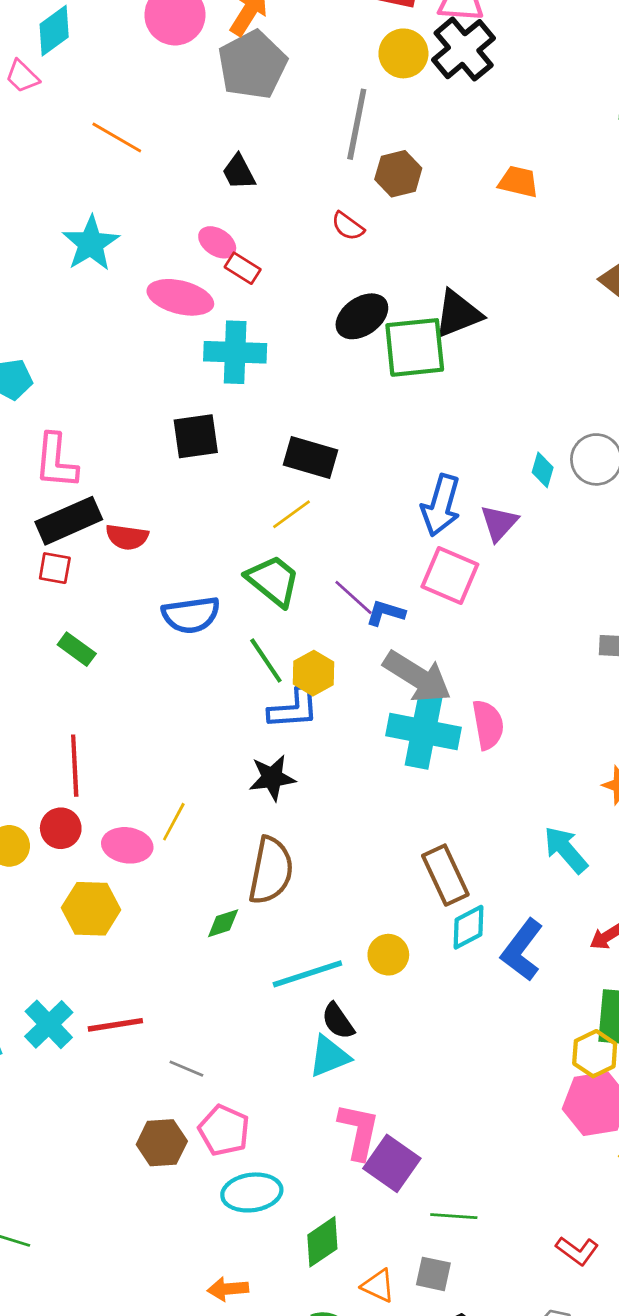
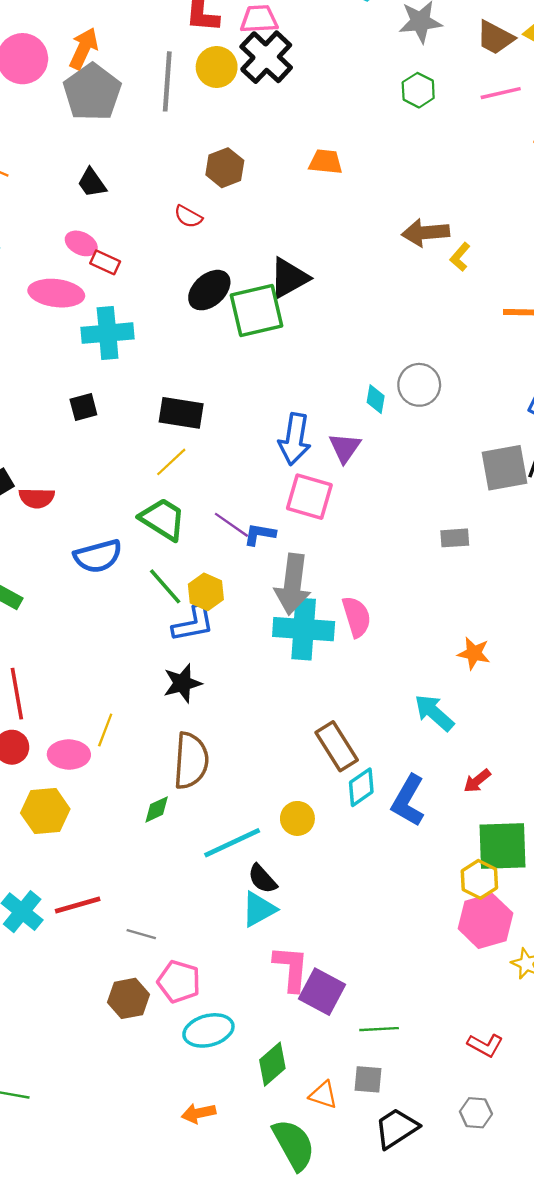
gray line: (357, 124) -> (167, 81), moved
black square: (196, 436) -> (83, 407), size x0.7
gray arrow: (417, 677) -> (293, 584), turned 72

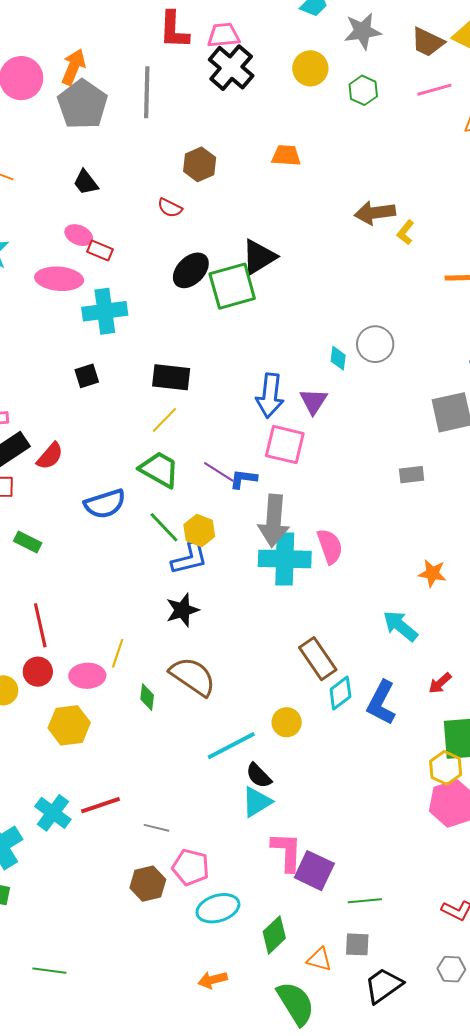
yellow circle: (217, 67) -> (310, 68), moved
red semicircle: (37, 498) -> (50, 456), turned -48
brown semicircle: (191, 761) -> (193, 676), turned -57
green diamond: (157, 809) -> (147, 697), moved, turned -56

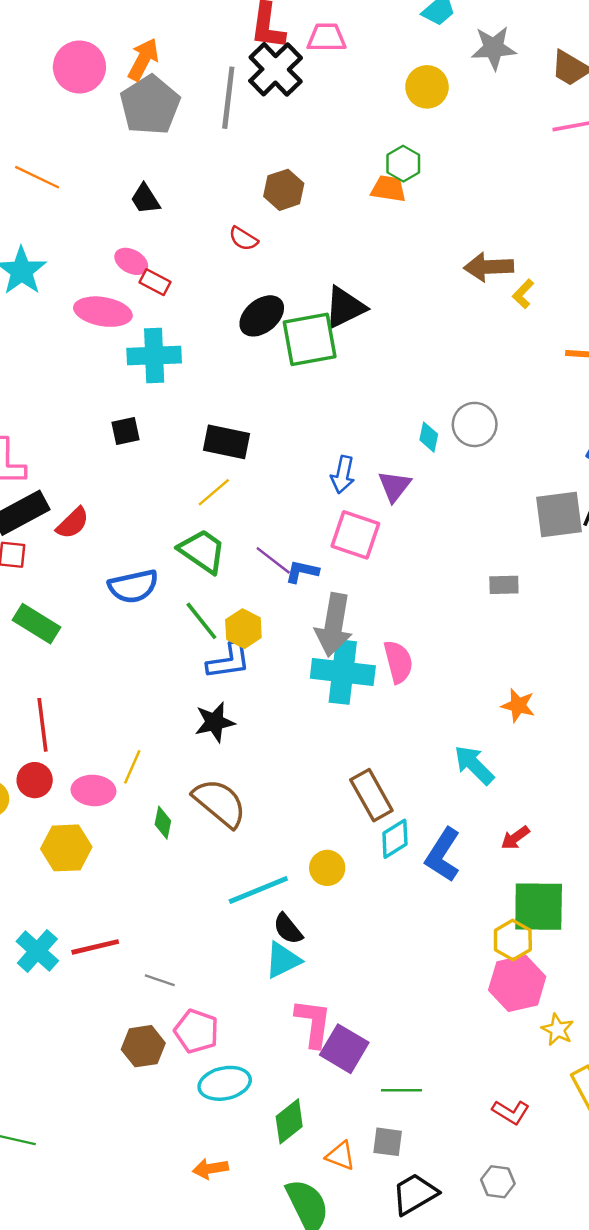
black cross: (231, 68) -> (276, 69), moved
green hexagon: (363, 90) -> (403, 164), moved
blue arrow: (270, 396) -> (343, 475), size x0.7
green rectangle: (28, 542) -> (37, 624), size x1.4

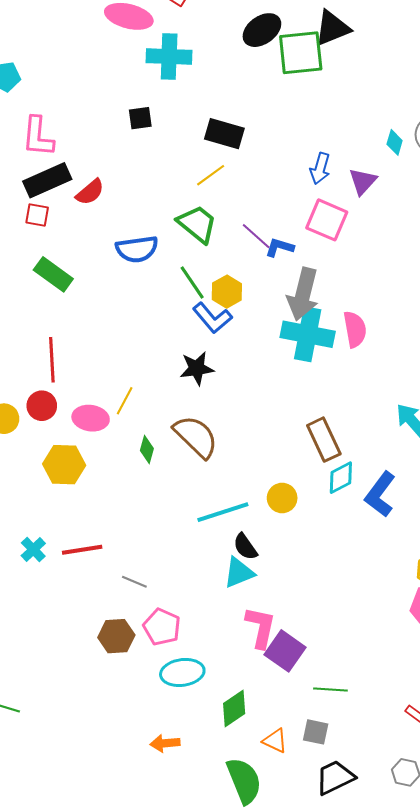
blue L-shape: (229, 661) -> (212, 318), turned 54
cyan cross: (37, 951) -> (33, 550), size x0.7

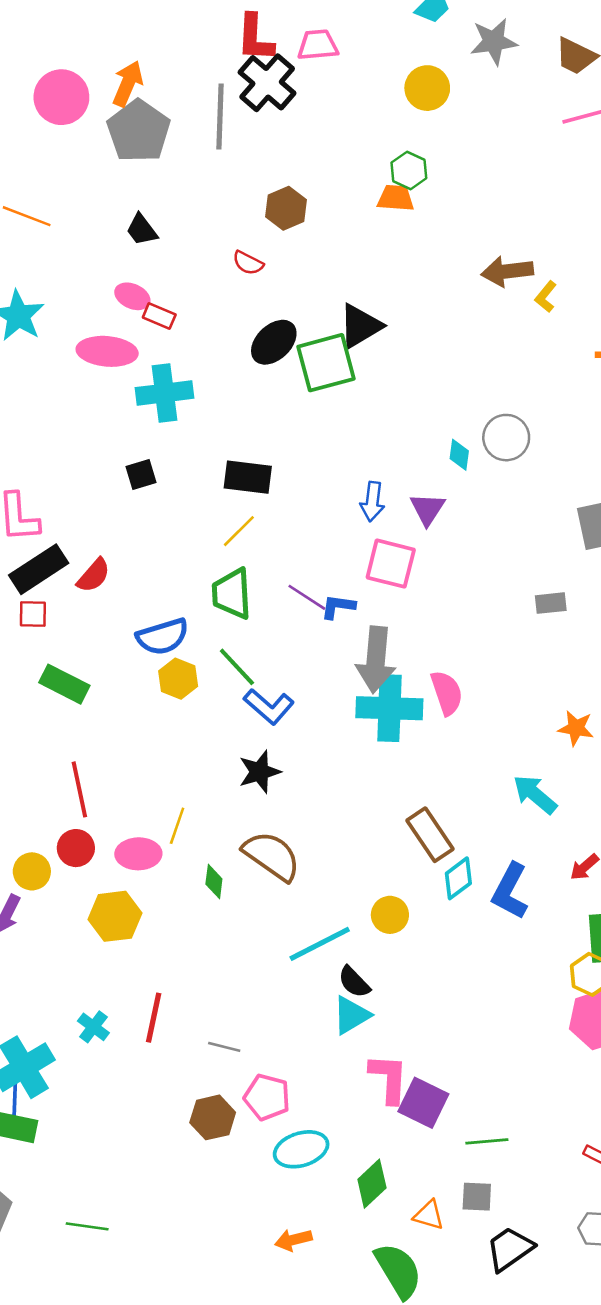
green trapezoid: (197, 224) -> (232, 594), turned -123
yellow hexagon: (227, 292) -> (178, 679), moved
red line: (82, 550) -> (154, 1018), turned -60

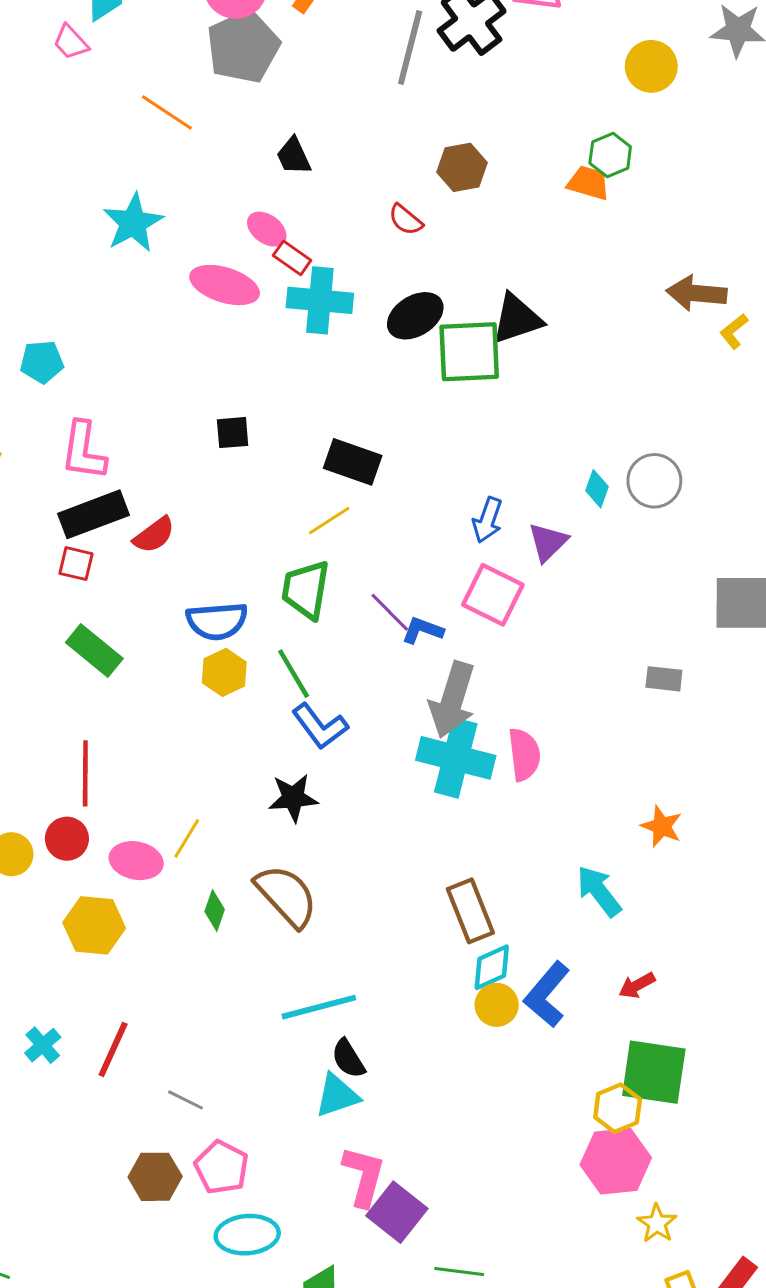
gray pentagon: (139, 131) -> (243, 47), moved
cyan cross: (165, 393) -> (320, 300), moved
yellow circle: (390, 915) -> (497, 1005), moved

